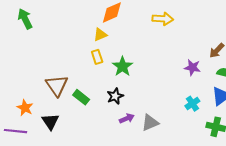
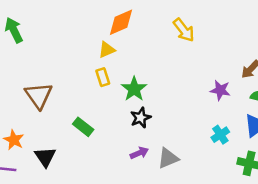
yellow arrow: (163, 19) -> (184, 30), turned 48
brown triangle: (57, 86) -> (39, 95), moved
black star: (115, 96) -> (141, 118), moved

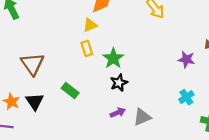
black triangle: (45, 157) -> (35, 102), moved

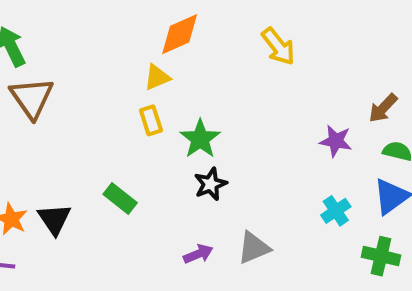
brown triangle: (32, 64) -> (32, 98), moved
purple arrow: (118, 113) -> (198, 254), moved

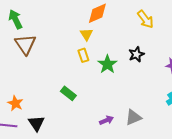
yellow triangle: (157, 77) -> (86, 34), turned -40
black star: (210, 184) -> (136, 54), moved
black triangle: (54, 219) -> (36, 123), moved

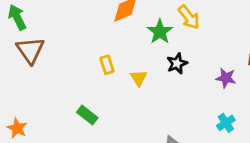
yellow triangle: (86, 34) -> (139, 78), moved
green star: (107, 64) -> (160, 32), moved

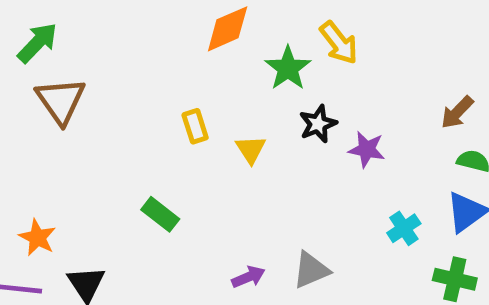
green arrow: (17, 17) -> (37, 43), turned 70
purple star: (226, 78) -> (367, 149), moved

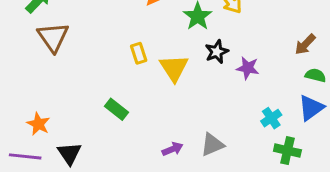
yellow triangle: (251, 149) -> (174, 68), size x1.5
green cross: (455, 279) -> (287, 151), moved

